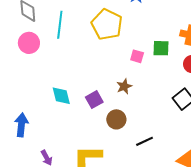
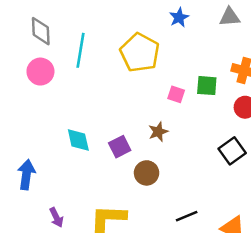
black line: (144, 141) -> (187, 216), moved

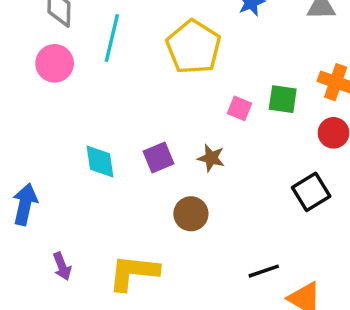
brown star: (158, 132) -> (211, 158), turned 30
purple square: (120, 147) -> (158, 157), moved
black line: (187, 216) -> (264, 271), moved

